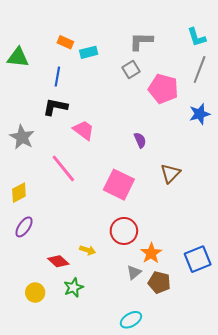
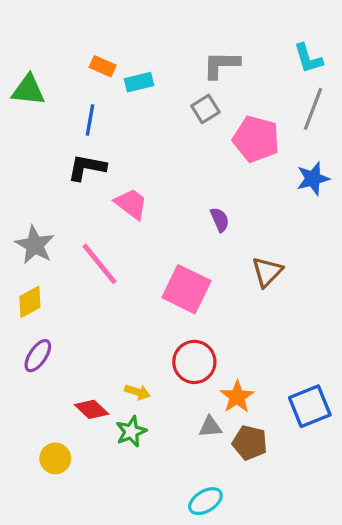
gray star: (22, 137) -> (35, 245), moved
gray triangle: (134, 272) -> (210, 427), turned 35
green star: (73, 287) -> (131, 432), moved

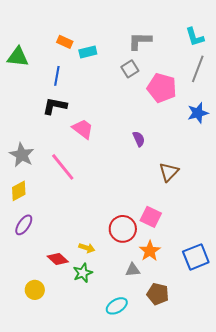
pink square: (186, 289) -> (151, 217), moved, size x0.7
brown pentagon: (250, 443) -> (158, 294), moved
cyan ellipse: (205, 501) -> (117, 306), moved

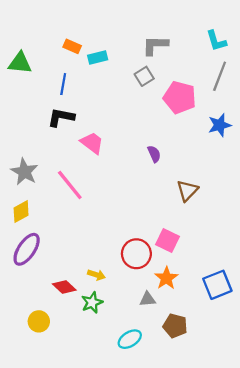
purple ellipse: (24, 225) -> (27, 249), size x1.4

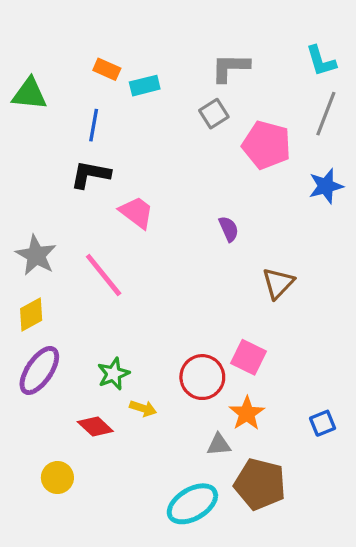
blue square: (217, 285) -> (323, 423), size x0.6
green star: (92, 303) -> (113, 374), moved
brown pentagon: (175, 326) -> (260, 484), size x1.4
cyan ellipse: (130, 339) -> (192, 504), size x1.4

